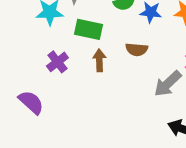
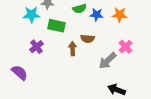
brown arrow: (99, 60) -> (73, 49), moved

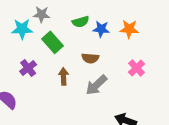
green rectangle: (57, 26) -> (53, 42), turned 36
brown arrow: (73, 49) -> (63, 76), moved
gray arrow: (108, 61) -> (96, 85), moved

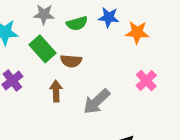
gray star: (42, 14) -> (44, 14), moved
blue star: (101, 29) -> (109, 17), moved
brown semicircle: (90, 58) -> (71, 61), moved

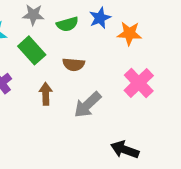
blue star: (109, 17) -> (100, 18), turned -30
brown semicircle: (71, 61) -> (74, 64), moved
pink cross: (146, 81) -> (139, 83), size x1.4

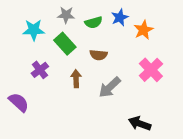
orange star: (129, 33) -> (143, 30), turned -30

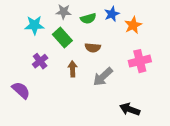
pink cross: (151, 70) -> (140, 61), turned 30

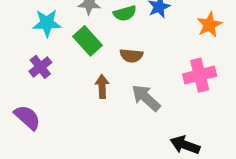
orange star: (133, 25) -> (209, 25), moved
purple cross: (40, 61) -> (40, 67), moved
gray arrow: (103, 77) -> (146, 98), turned 85

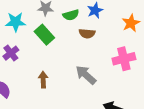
brown semicircle: (131, 56) -> (87, 33), moved
brown arrow: (102, 86) -> (43, 80), moved

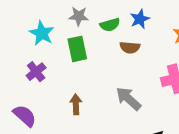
cyan star: (16, 22) -> (42, 33), turned 30
green rectangle: (44, 35) -> (77, 49), turned 30

